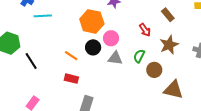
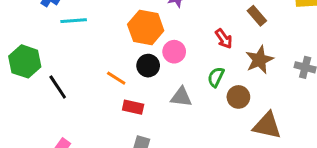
gray triangle: (115, 58) -> (181, 97), moved
red rectangle: (71, 79) -> (133, 107), moved

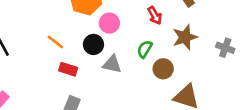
black circle: (148, 66) -> (93, 44), moved

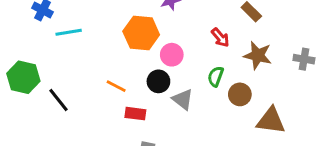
brown star: (185, 37) -> (258, 55), turned -30
gray triangle: (112, 64) -> (183, 99), turned 36

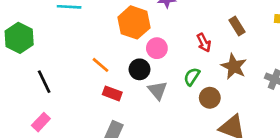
black line: (58, 100) -> (44, 82), moved

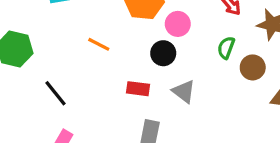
orange line: (101, 65) -> (99, 44), moved
gray triangle: (158, 90) -> (184, 92), moved

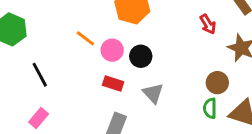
pink circle: (178, 24) -> (112, 50), moved
green semicircle: (226, 48) -> (210, 108), moved, turned -30

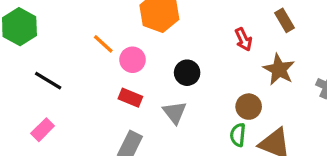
black circle: (141, 56) -> (187, 73), moved
black line: (40, 75) -> (48, 81), turned -35

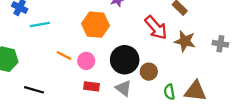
red arrow: (243, 39) -> (156, 28), size x1.6
black circle: (187, 73) -> (125, 60), size x1.6
brown circle: (249, 107) -> (149, 72), moved

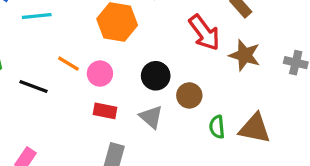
black circle: (125, 60) -> (156, 76), size x0.7
black line: (34, 90) -> (33, 86), moved

